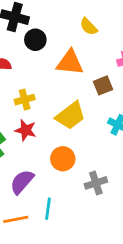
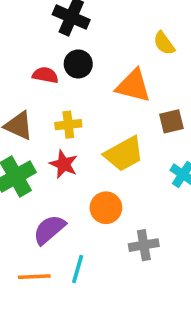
black circle: (35, 40) -> (78, 64), moved

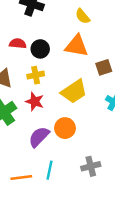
yellow semicircle: (164, 43) -> (83, 16), moved
black circle: (78, 64) -> (40, 49), moved
purple semicircle: (49, 230) -> (39, 137), moved
gray cross: (144, 245) -> (91, 166), moved

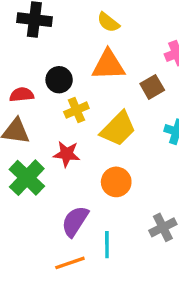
red semicircle: (18, 43) -> (22, 95), moved
yellow cross: (36, 75) -> (76, 110), moved
purple semicircle: (39, 137) -> (75, 221), moved

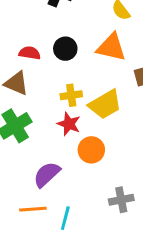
yellow cross: (76, 110) -> (71, 95), moved
red star: (67, 154) -> (69, 124), moved
cyan line: (107, 245) -> (65, 218), moved

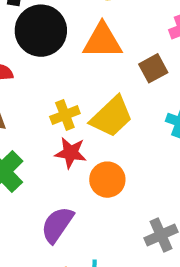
black circle: (65, 49) -> (41, 31), moved, size x1.6

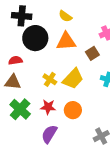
yellow cross: (65, 115) -> (50, 79), turned -32
red star: (71, 153) -> (48, 107), moved

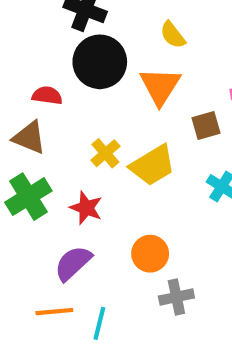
orange triangle: (66, 41) -> (160, 86), turned 50
orange circle: (73, 110) -> (150, 254), moved

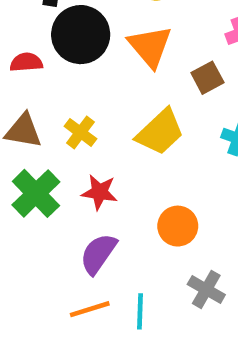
red semicircle: (47, 95) -> (26, 62), moved
yellow cross: (105, 153) -> (80, 132), moved
gray cross: (176, 297) -> (206, 289), moved, turned -36

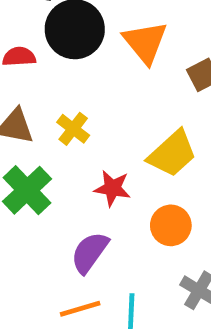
yellow trapezoid: (160, 132) -> (172, 154), moved
red star: (100, 192) -> (112, 188), moved

